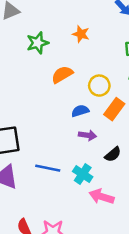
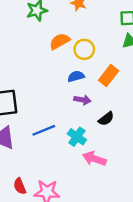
yellow circle: (99, 86) -> (84, 49), moved
blue line: (48, 168) -> (44, 130), turned -35

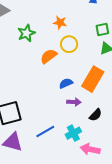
yellow circle: (84, 49) -> (69, 44), moved
orange rectangle: (109, 76) -> (93, 79), size x1.4
cyan cross: (77, 137) -> (73, 133), turned 35

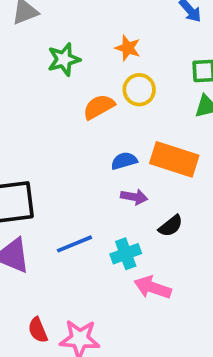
orange rectangle: (93, 79) -> (174, 159), turned 70

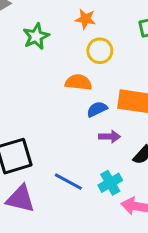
orange semicircle: (99, 107) -> (78, 82), moved, turned 45
blue line: (75, 244) -> (68, 182), turned 60

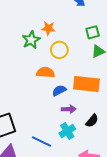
green star: (36, 36) -> (31, 40), moved
cyan cross: (110, 183) -> (67, 131), moved

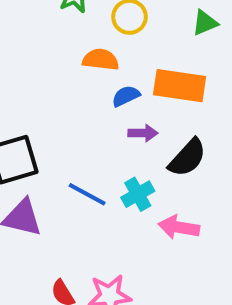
black semicircle: (92, 121) -> (187, 158), size x1.5
cyan cross: (67, 131) -> (138, 194), moved

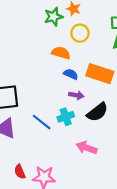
blue semicircle: (126, 96) -> (71, 74), turned 40
cyan cross: (138, 194) -> (66, 117), moved

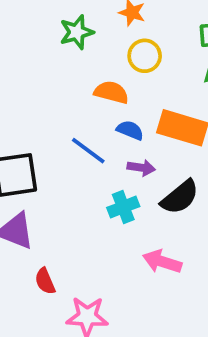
green star: (54, 17) -> (77, 32), moved
blue line: (42, 122) -> (88, 151), moved
red semicircle: (20, 172) -> (45, 281), moved

